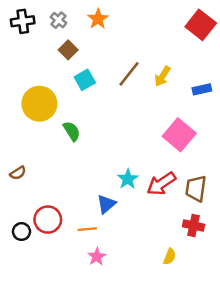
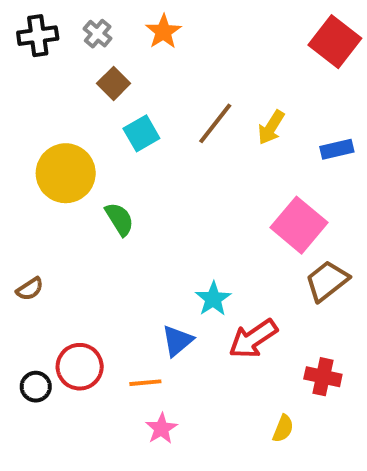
red arrow: (161, 184) -> (253, 339), moved
brown trapezoid: (196, 189) -> (327, 281), moved, turned 44

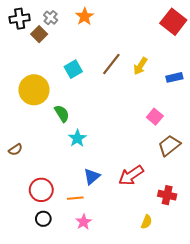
brown square: (114, 83) -> (39, 34), moved
pink square: (299, 225) -> (155, 117), size x0.6
cyan star: (213, 299) -> (77, 138), moved
black circle: (36, 387) -> (43, 219), moved

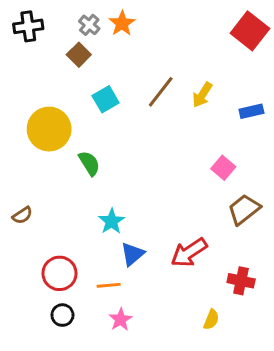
gray cross: (51, 18) -> (89, 25), moved
brown square: (39, 34) -> (79, 55), moved
cyan star: (77, 138) -> (112, 221), moved

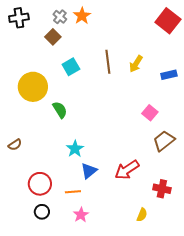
brown line: (161, 92) -> (108, 62), turned -45

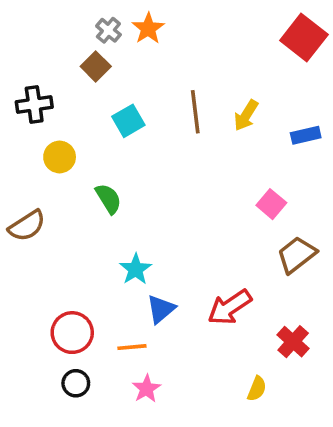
black cross: (19, 18) -> (34, 104), moved
yellow circle: (33, 87) -> (60, 157), size x0.6
brown semicircle: (15, 145) -> (27, 226), moved, size x1.5
red cross: (162, 189) -> (293, 342), turned 30

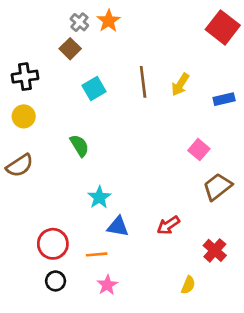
yellow circle: (60, 157) -> (24, 116), moved
red arrow: (230, 307) -> (168, 225), size x0.7
blue triangle: (161, 309) -> (118, 227), turned 50

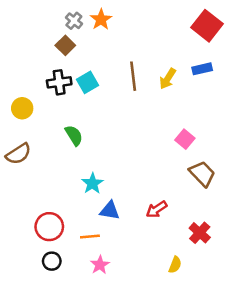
black cross: (25, 77) -> (59, 82), moved
blue rectangle: (224, 99) -> (202, 69), moved
brown trapezoid: (217, 187) -> (202, 174), turned 84

